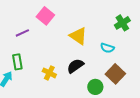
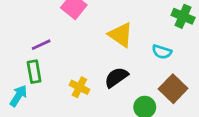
green cross: (122, 23) -> (183, 16), turned -35
purple line: (22, 33) -> (41, 45), moved

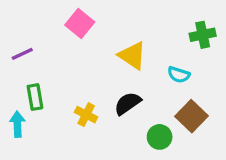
green cross: (183, 16) -> (203, 35), turned -35
purple line: (41, 45) -> (22, 54), moved
cyan arrow: (18, 96) -> (17, 124), turned -35

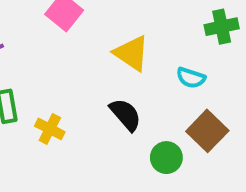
black semicircle: (128, 103) -> (125, 115), turned 84
yellow cross: (86, 115) -> (50, 129), moved

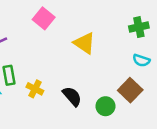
cyan semicircle: (191, 78) -> (141, 60), moved
black semicircle: (125, 115) -> (72, 96), moved

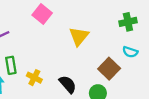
yellow triangle: (84, 43) -> (79, 36), turned 35
brown square: (130, 90) -> (109, 69), moved

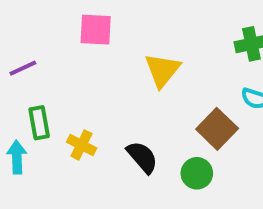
pink square: (42, 14) -> (96, 30), turned -36

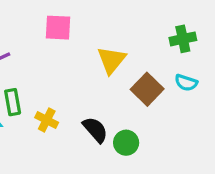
brown square: (217, 129) -> (147, 89), moved
green circle: (197, 173) -> (126, 143), moved

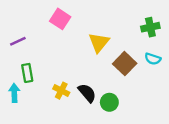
pink square: (58, 28) -> (60, 19), turned 30
yellow cross: (47, 120) -> (61, 91), moved

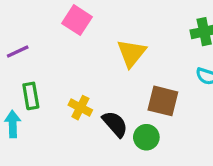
brown square: (125, 64) -> (163, 101), moved, turned -30
yellow cross: (61, 91) -> (80, 108), moved

